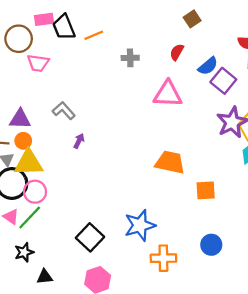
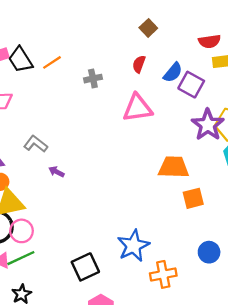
purple arrow: (79, 141) -> (56, 172), turned -80
orange trapezoid: (170, 162) -> (174, 167), moved
green line: (30, 218) -> (21, 258), turned 32
black square: (90, 237) -> (85, 267), turned 32

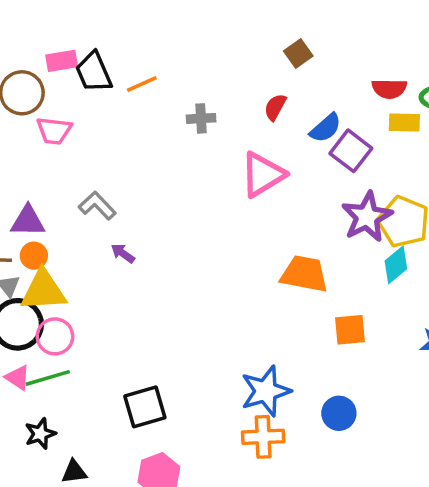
pink triangle: (137, 108) -> (263, 175), turned -32
orange square: (193, 198) -> (350, 330), moved
blue star: (133, 246) -> (266, 391), moved

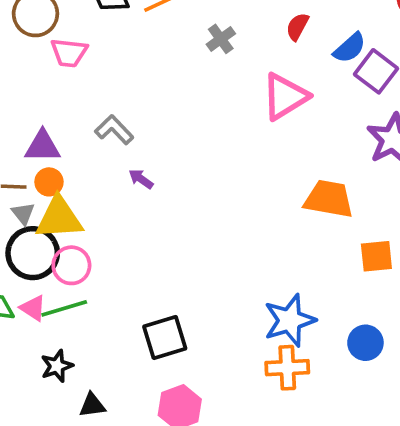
gray cross: (201, 118) -> (221, 39), turned -32

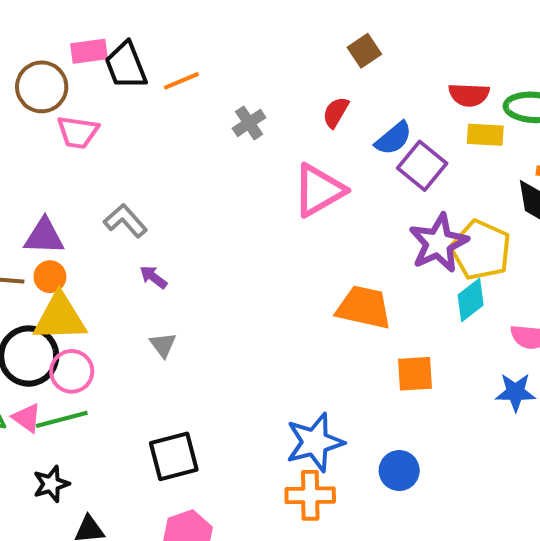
gray triangle: (23, 213) -> (163, 345), moved

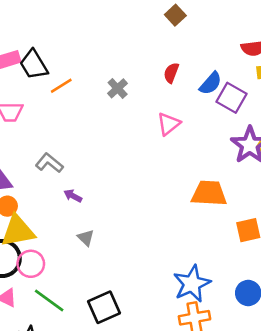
brown square: (364, 51) -> (175, 15), moved
orange line: (181, 81) -> (61, 86), moved
pink triangle: (319, 190) -> (169, 124), size x0.7
green line: (62, 419) -> (49, 301), moved, turned 60

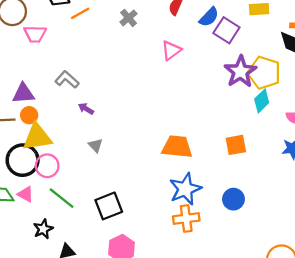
orange trapezoid: (209, 193) -> (177, 147), moved

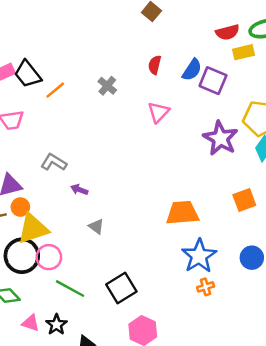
purple star: (240, 72) -> (220, 138), moved
pink triangle: (26, 194) -> (31, 323), moved
orange cross: (186, 218) -> (206, 287), size x0.6

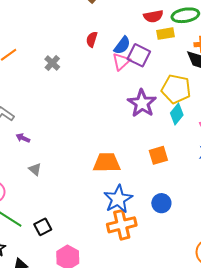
gray cross: (107, 86) -> (52, 63), moved
pink triangle: (158, 112) -> (121, 61), moved
orange cross: (206, 287) -> (122, 225), size x2.0
black square: (121, 288) -> (43, 227), moved, size x0.7

